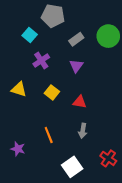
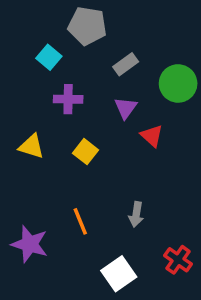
green circle: (108, 36) -> (178, 83), moved
purple cross: (41, 61) -> (68, 99), turned 35
red triangle: (80, 102) -> (152, 136), moved, turned 32
purple star: (18, 149) -> (30, 244), size x1.5

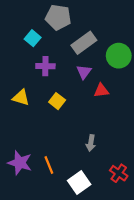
gray rectangle: (126, 64) -> (84, 43), size x1.5
red triangle: (152, 136) -> (101, 91), turned -49
orange line: (80, 221) -> (49, 165), moved

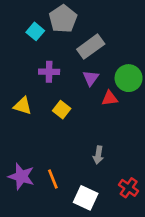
gray pentagon: (58, 17) -> (63, 19), turned 30
cyan square: (33, 38) -> (35, 31), moved
green circle: (119, 56) -> (129, 78), moved
white square: (79, 183) -> (86, 198), turned -30

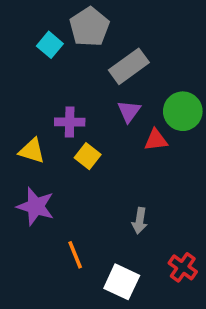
purple cross: (49, 72) -> (70, 122), moved
purple star: (21, 176) -> (36, 206), moved

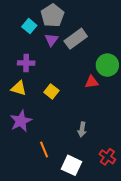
purple triangle: (129, 111) -> (51, 40), moved
purple cross: (70, 122) -> (26, 63), moved
purple star: (36, 206) -> (21, 121), turned 30

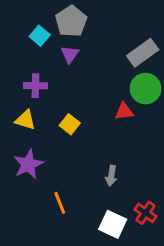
gray rectangle: (76, 39) -> (143, 53), moved
white square: (72, 165) -> (113, 224), moved

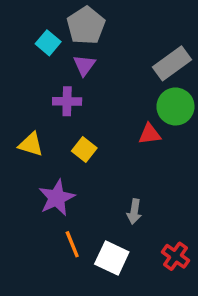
purple cross: (35, 86) -> (67, 101), moved
purple star: (28, 164) -> (57, 198), moved
white square: (113, 224) -> (112, 258), moved

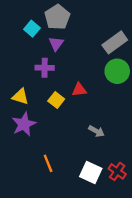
red triangle: (150, 134) -> (79, 90), moved
purple star: (57, 198) -> (24, 124), moved
gray arrow: (134, 212) -> (96, 131), moved, turned -70
white square: (112, 258) -> (91, 173), moved

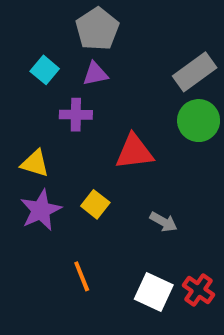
cyan square: (32, 29) -> (45, 70), moved
purple triangle: (56, 44) -> (95, 74), turned 42
red triangle: (79, 90) -> (134, 152), size x1.5
yellow square: (56, 100) -> (95, 204), moved

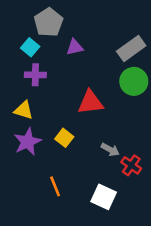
gray pentagon: (97, 29) -> (49, 22), moved
purple triangle: (95, 74) -> (75, 47), moved
purple cross: (76, 115) -> (35, 75), moved
red cross: (199, 290) -> (131, 165), moved

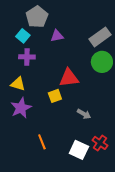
yellow square: (64, 138) -> (55, 96), moved, turned 32
red cross: (131, 165) -> (100, 143), moved

